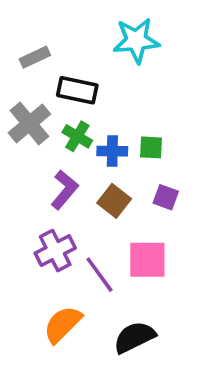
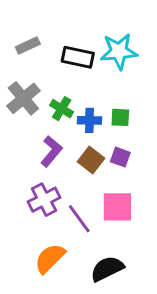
cyan star: (136, 41) -> (119, 51), moved
black rectangle: (77, 90) -> (78, 57), moved
purple square: (166, 197) -> (120, 157), moved

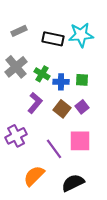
purple square: (120, 157) -> (82, 107), turned 32
purple cross: (44, 200) -> (16, 136), moved

